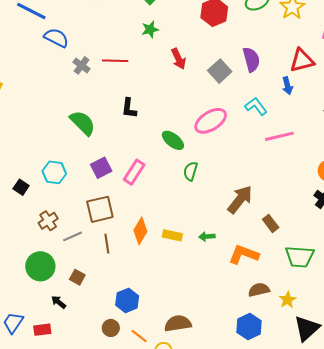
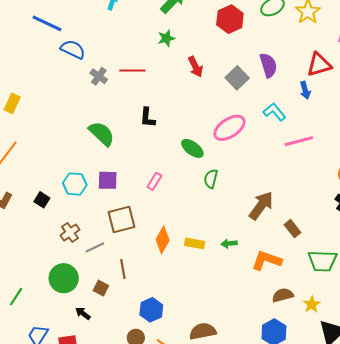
purple square: (101, 168) -> (108, 180), moved, turned 30
pink rectangle: (134, 172) -> (154, 181), size x0.7
brown line: (107, 244) -> (123, 269), moved

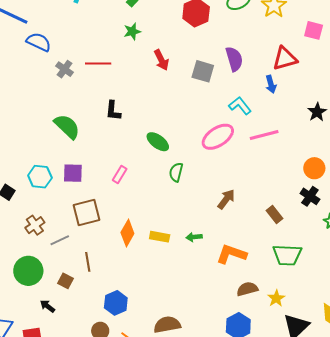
gray square: (237, 78) -> (203, 71), turned -30
pink ellipse: (229, 128) -> (218, 137), moved
brown arrow: (261, 206) -> (226, 199), size x0.7
brown rectangle: (293, 229) -> (274, 214), moved

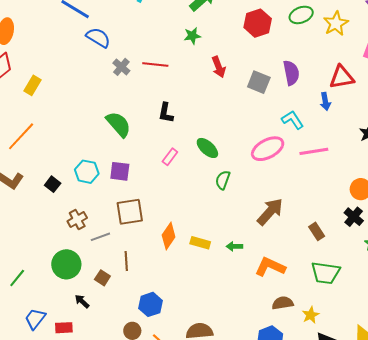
pink rectangle: (120, 174) -> (170, 157), moved
brown arrow: (226, 199) -> (270, 212), size x1.4

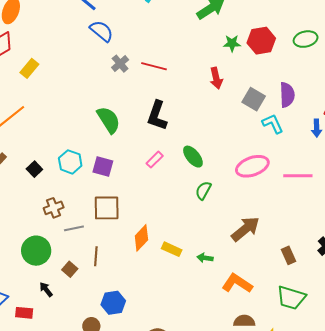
green star: (192, 36) -> (232, 43), moved
black L-shape: (166, 113) -> (157, 116), size x1.4
cyan L-shape: (293, 120) -> (273, 124), moved

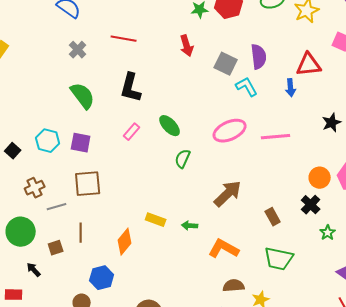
gray cross: (120, 64) -> (78, 50), moved
orange diamond: (141, 238) -> (125, 242), moved
brown square: (70, 269) -> (56, 248), turned 35

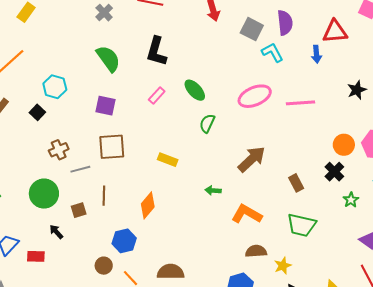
cyan hexagon: (48, 141) -> (55, 87), moved
yellow rectangle: (156, 220) -> (168, 160), moved

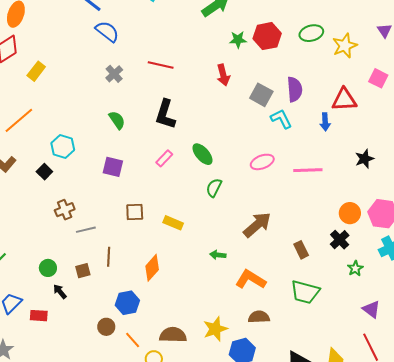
green semicircle: (108, 59) -> (117, 120), size x0.7
pink ellipse: (255, 96) -> (262, 162), size x0.7
brown square: (112, 147) -> (135, 212), moved, size x0.7
green circle: (44, 194) -> (48, 268), moved, size x0.6
yellow star: (283, 266) -> (215, 329), moved, size x1.4

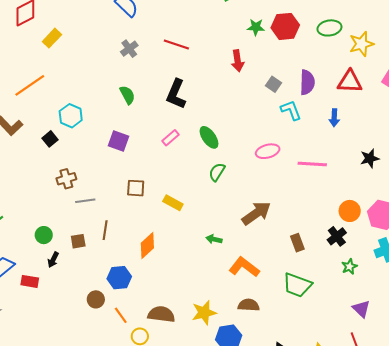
gray square: (261, 95) -> (274, 84), size x0.7
red triangle: (344, 100) -> (350, 82), moved
black arrow: (60, 292) -> (53, 260), turned -119

